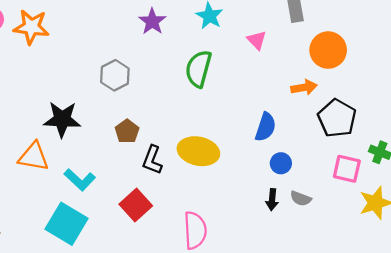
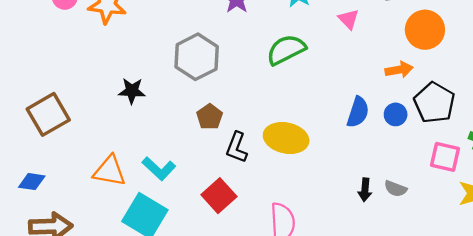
green semicircle: (198, 69) -> (286, 50), turned 48
gray hexagon: (115, 75) -> (197, 57), size x1.4
black star: (62, 119) -> (132, 91), moved, size x0.7
orange triangle: (34, 157) -> (109, 171), moved
blue circle: (281, 163) -> (396, 114), moved

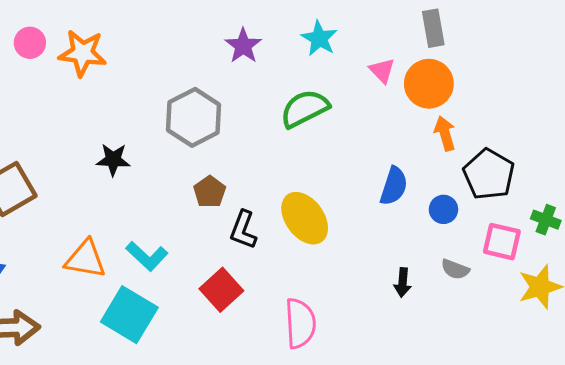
orange circle: (425, 30) -> (429, 84), moved
orange arrow: (399, 70) -> (445, 133), turned -96
blue circle: (396, 114) -> (443, 209), moved
yellow ellipse: (286, 138) -> (305, 218), turned 42
gray semicircle: (396, 189) -> (455, 269), moved

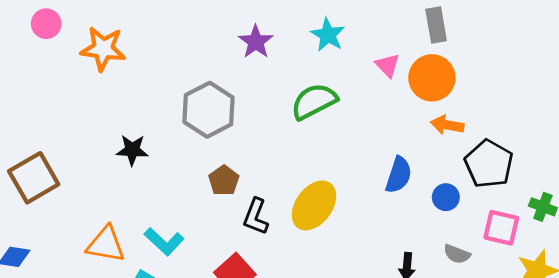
pink circle: (30, 43) -> (46, 24), moved
orange arrow: (445, 133) -> (447, 125), turned -64
yellow ellipse: (305, 218) -> (314, 205), turned 72

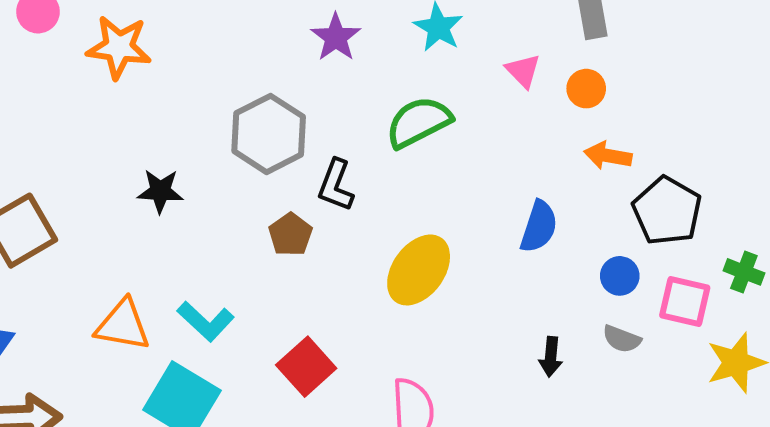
orange circle: (432, 78) -> (586, 89), size x0.6
blue circle: (446, 197) -> (620, 276), moved
black L-shape: (256, 217) -> (336, 185), moved

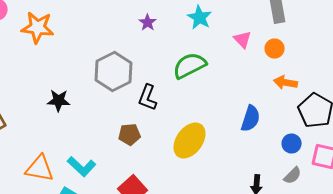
purple star: (336, 37) -> (148, 22), size x0.7
brown pentagon: (290, 234) -> (130, 134), moved, turned 30
gray semicircle: (622, 339) -> (293, 176), turned -66

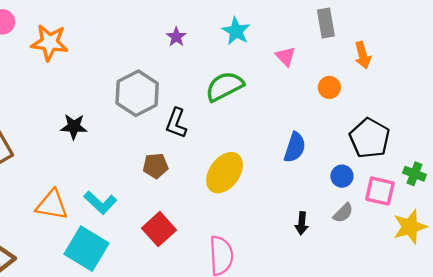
orange circle: (275, 48) -> (329, 87), moved
orange arrow: (286, 82) -> (363, 55), moved, turned -115

